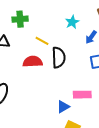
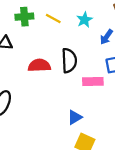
yellow line: (42, 41) -> (53, 19), moved
pink rectangle: (82, 95) -> (93, 82), moved

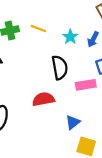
cyan star: (85, 20) -> (70, 37), moved
red semicircle: (39, 65) -> (43, 99), moved

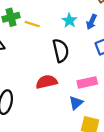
yellow line: (38, 29) -> (32, 24), moved
pink rectangle: (86, 85) -> (87, 82), moved

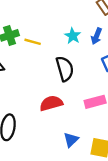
blue triangle: (76, 103) -> (71, 140), moved

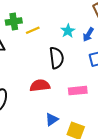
yellow line: (33, 42) -> (33, 30), turned -48

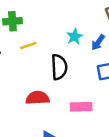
yellow line: (33, 30) -> (28, 45), moved

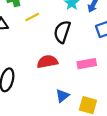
black semicircle: (59, 67) -> (62, 32), turned -150

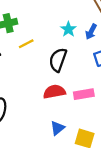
red semicircle: (47, 62) -> (54, 92), moved

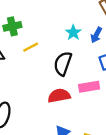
pink rectangle: (84, 94) -> (89, 87), moved

